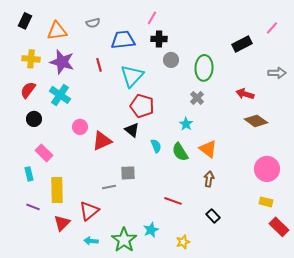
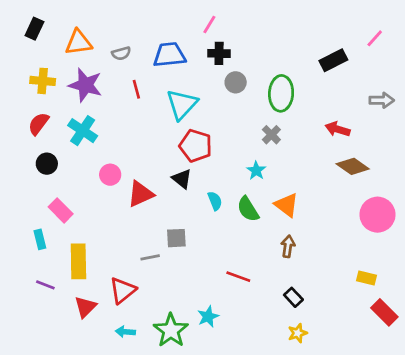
gray semicircle: (93, 23) -> (121, 53), moved
pink circle: (267, 169) -> (377, 215), moved
yellow star: (183, 242) -> (298, 333), moved

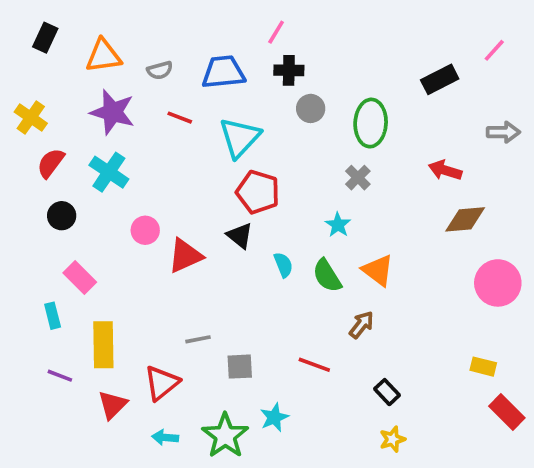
yellow cross: (43, 81) -> (31, 118), moved, turned 30
red line: (136, 89) -> (180, 118), turned -54
brown diamond: (353, 166) -> (465, 219), turned -40
gray square: (176, 238) -> (240, 367), moved
brown arrow: (288, 246) -> (362, 325), moved, turned 30

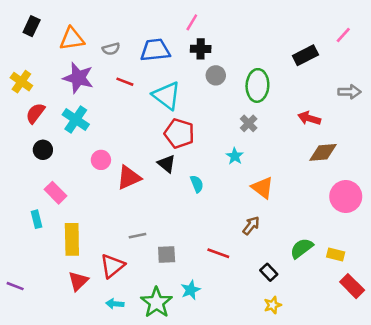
cyan triangle: (240, 138) -> (167, 96), turned -36
green semicircle: (327, 276) -> (302, 248), moved, turned 85
purple line: (60, 376) -> (15, 286), moved

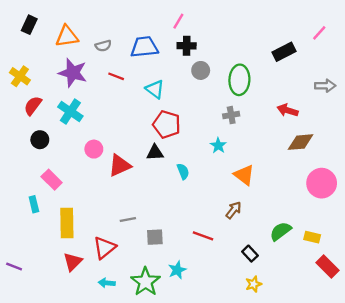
cyan triangle: (167, 96) -> (155, 89), size x0.7
gray cross: (249, 123) -> (231, 115), turned 35
black triangle: (167, 164) -> (155, 153), turned -42

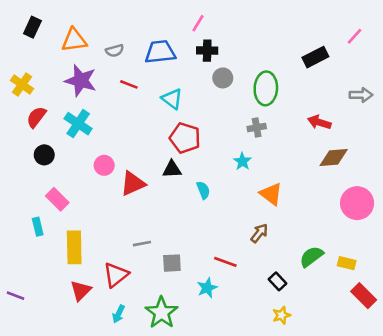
cyan star: (177, 270) -> (207, 288), moved
cyan arrow: (107, 283) -> (118, 314), turned -70

